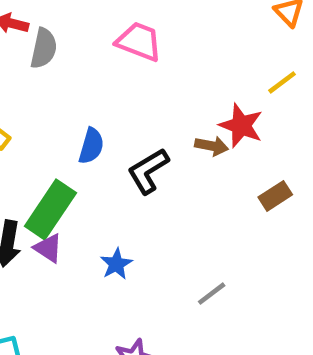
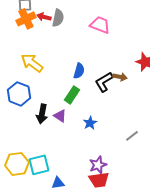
gray semicircle: (44, 48) -> (58, 18), moved
brown arrow: (212, 146) -> (120, 77), moved
green rectangle: (50, 210) -> (72, 95), moved, size x0.7

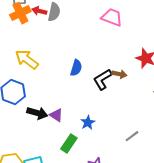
pink trapezoid: (100, 25) -> (112, 17), moved
green rectangle: (72, 95) -> (69, 144), moved
black arrow: (42, 114) -> (37, 113), turned -84

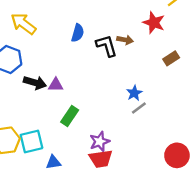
black L-shape: (103, 79) -> (107, 46), turned 105
purple triangle: (56, 115) -> (56, 85), turned -32
blue star: (88, 123) -> (134, 93), moved

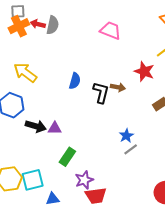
black L-shape: (107, 46) -> (101, 93), turned 30
purple star: (100, 141) -> (84, 180), moved

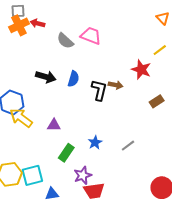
gray semicircle: (53, 25) -> (65, 41), moved, turned 120
pink trapezoid: (111, 30) -> (91, 36), moved
yellow arrow: (25, 72) -> (21, 118), moved
black arrow: (36, 126) -> (46, 77), moved
blue star: (126, 136) -> (95, 142), moved

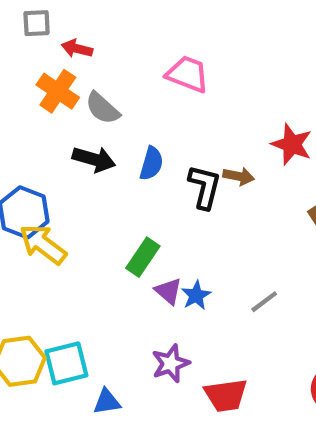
orange cross: (19, 25) -> (58, 91), moved, turned -30
gray semicircle: (65, 41) -> (102, 108), moved
purple triangle: (54, 125) -> (168, 291), moved, turned 40
green rectangle: (66, 153) -> (143, 257), moved
red trapezoid: (94, 191) -> (226, 395), moved

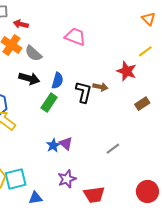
green rectangle: (143, 257) -> (49, 103), moved
blue star: (196, 295) -> (53, 145), moved

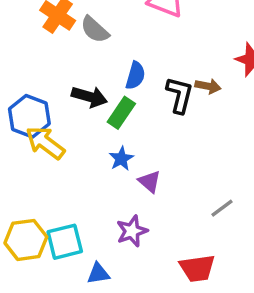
black arrow: (29, 78) -> (89, 97), moved
blue star: (53, 145) -> (121, 159), moved
gray line: (113, 149) -> (222, 208), moved
purple star: (67, 179) -> (132, 231), moved

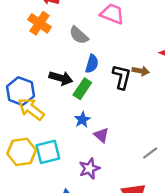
gray semicircle: (95, 30) -> (79, 35), moved
yellow hexagon: (26, 240) -> (22, 152), moved
cyan square: (65, 242) -> (48, 152), moved

